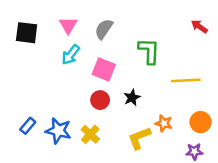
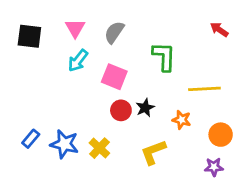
red circle: (100, 100) -> (121, 110), moved
orange star: (164, 123) -> (182, 120), moved

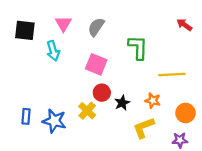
cyan arrow: (78, 61) -> (53, 51), moved, turned -54
black star: (145, 108) -> (122, 103), moved
blue rectangle: (31, 139) -> (26, 116), turned -35
yellow cross: (99, 148) -> (87, 111), moved
yellow L-shape: (153, 152) -> (144, 128), moved

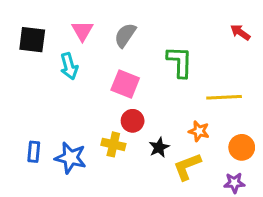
black star: (122, 103) -> (159, 147), moved
yellow cross: (87, 111) -> (113, 144), turned -30

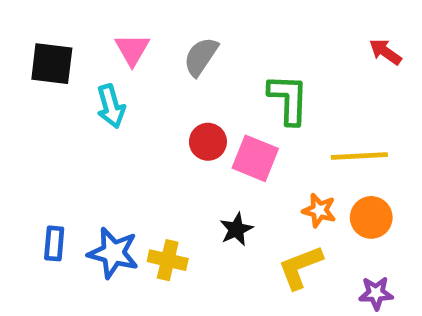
pink square: (125, 84) -> (255, 158), moved
red circle: (133, 121) -> (208, 142), moved
yellow cross: (113, 144) -> (168, 260), moved
black star: (159, 147) -> (236, 229), moved
orange circle: (242, 147) -> (371, 217), moved

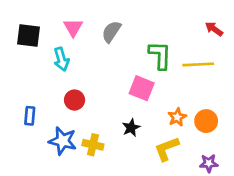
red circle: (208, 142) -> (75, 100), moved
yellow line: (359, 156) -> (198, 64), moved
orange star: (319, 210) -> (177, 117), turned 30
blue rectangle: (54, 243) -> (30, 116), moved

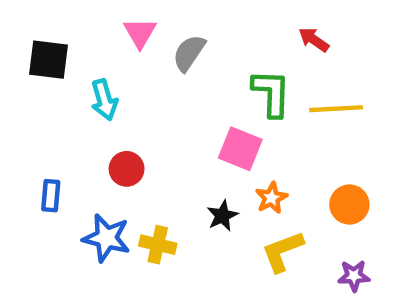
pink triangle: (73, 28) -> (140, 33), moved
red arrow: (214, 29) -> (314, 40), moved
orange star: (177, 117) -> (271, 198), moved

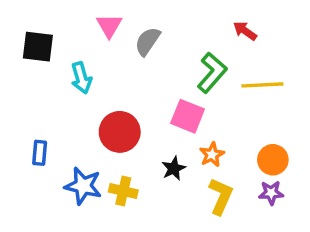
green L-shape: (271, 93) -> (212, 73), turned 39
red circle: (127, 169) -> (120, 132), moved, size x1.5
yellow L-shape: (283, 251) -> (221, 196), turned 135
purple star: (354, 276) -> (271, 193), moved

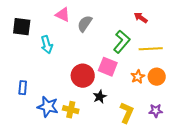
pink triangle: (109, 26) -> (63, 15), turned -35
red circle: (120, 132) -> (83, 76), moved
orange star: (212, 155) -> (138, 77), moved
orange circle: (273, 160) -> (157, 77), moved

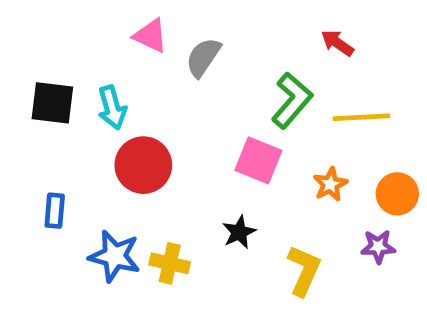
black square: (22, 27) -> (52, 103), moved
red circle: (83, 76) -> (143, 165), moved
orange circle: (157, 77) -> (397, 194), moved
purple star: (156, 111) -> (378, 247), moved

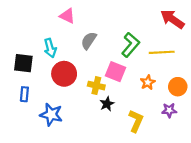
red arrow: (337, 43) -> (172, 19), moved, size x1.6
gray semicircle: (203, 57) -> (89, 41), moved
black square: (52, 103) -> (23, 63), moved
yellow cross: (170, 263) -> (96, 86), moved

